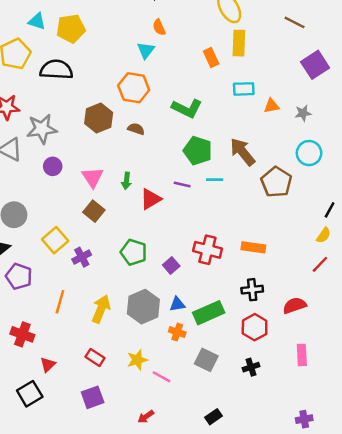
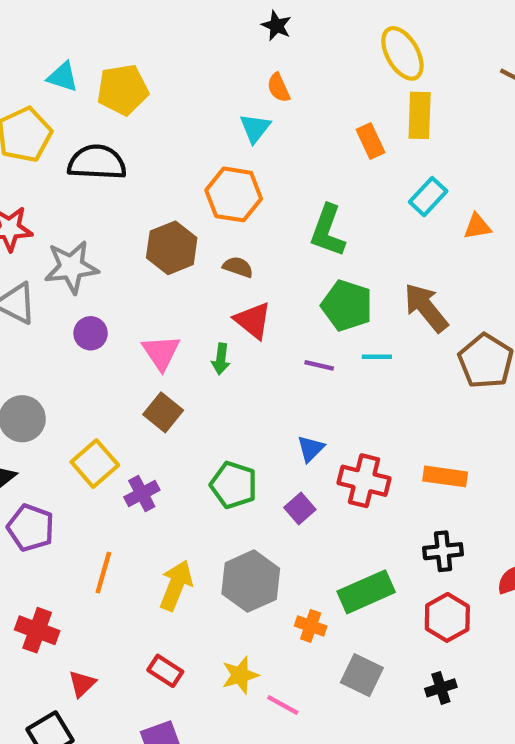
cyan rectangle: (244, 89) -> (428, 197), turned -45
green L-shape: (187, 108) -> (328, 231), turned 84
red triangle: (151, 199) -> (253, 320), moved, turned -50
blue triangle: (177, 304) -> (311, 449), moved, turned -35

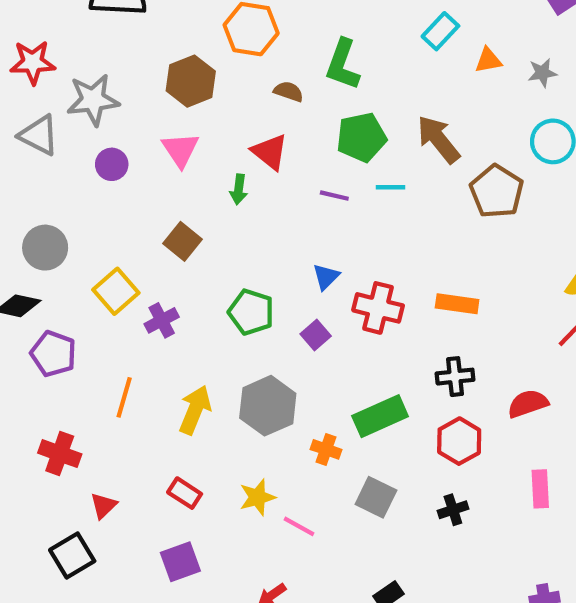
brown semicircle: (238, 267) -> (289, 92), moved
green pentagon: (347, 306) -> (361, 137), turned -30
pink triangle: (161, 353) -> (180, 150), moved

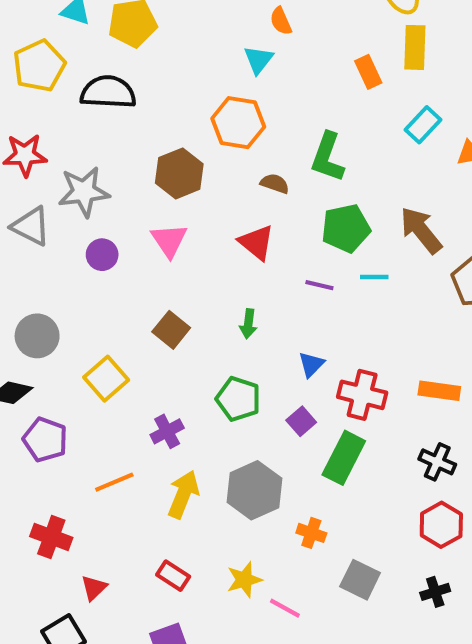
green arrow: (239, 189) -> (248, 324), moved
purple cross: (162, 320) -> (167, 431), moved
black cross: (455, 377) -> (437, 462), turned 30
orange line: (124, 397) -> (114, 482), turned 51
green rectangle: (380, 416) -> (344, 458), moved, turned -39

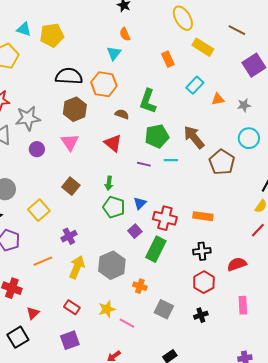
yellow rectangle: (415, 47) -> (203, 47), moved, turned -60
black semicircle: (108, 92) -> (69, 76), moved
green pentagon: (238, 399) -> (114, 207), moved
black cross: (437, 462) -> (202, 251), turned -30

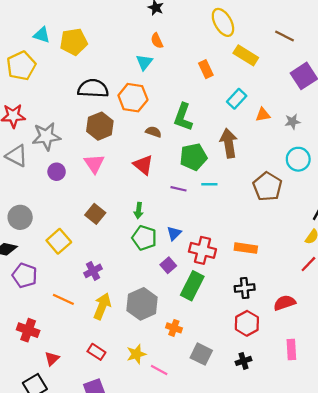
brown arrow: (194, 137) -> (229, 143), moved, turned 30
orange line: (43, 261) -> (63, 299), turned 48

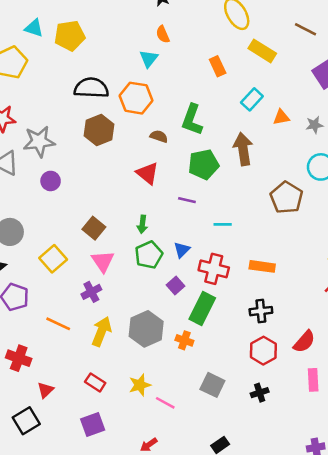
pink triangle: (94, 164) -> (103, 261), moved
cyan line: (209, 184) -> (223, 224), moved
green pentagon: (144, 238) -> (149, 255), turned 30
red semicircle: (285, 303) -> (304, 342), moved, turned 150
orange cross: (174, 328) -> (184, 340), moved

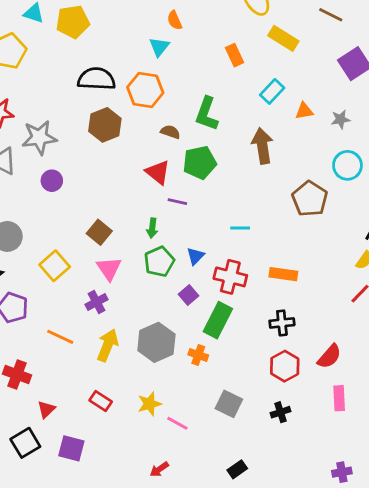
green pentagon: (204, 164) -> (200, 163), moved
purple line: (187, 200) -> (177, 202), moved
purple square: (93, 424) -> (71, 448), moved, turned 35

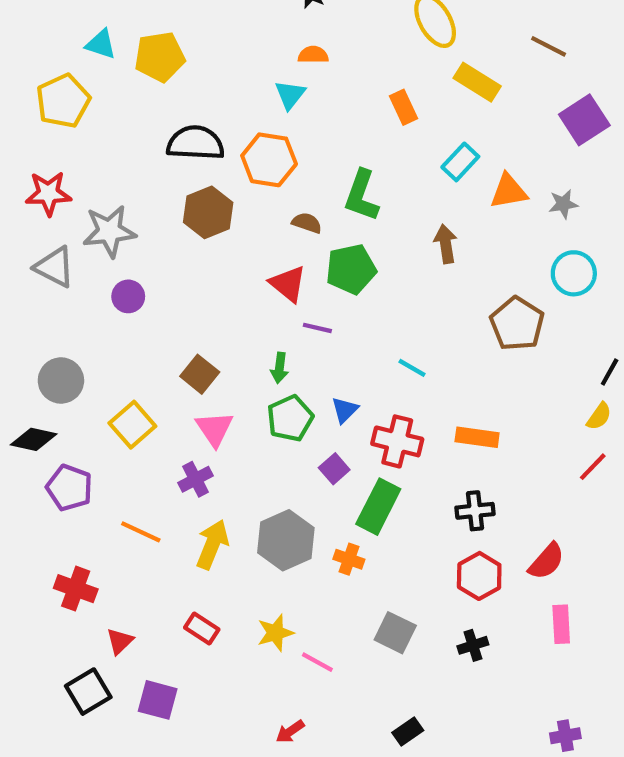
orange semicircle: (175, 20) -> (313, 55), turned 114
orange triangle: (304, 111) -> (509, 191), size x1.4
brown arrow: (262, 146) -> (446, 244), size x0.7
cyan line: (240, 228) -> (412, 368), turned 30

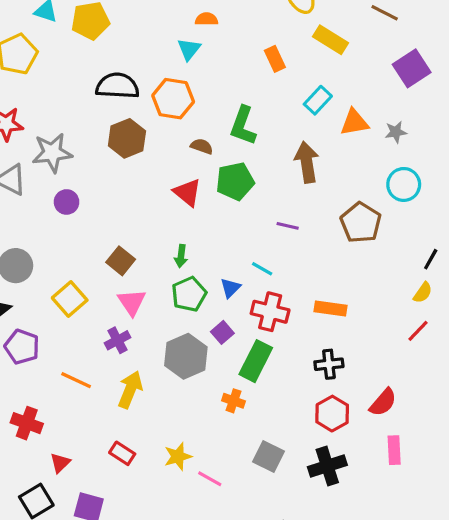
brown arrow: (446, 244) -> (307, 162), size x1.4
purple line: (317, 328) -> (288, 226), moved
cyan line: (412, 368) -> (262, 269), moved
gray hexagon: (286, 540) -> (186, 356), moved
black cross: (473, 645) -> (327, 466), size x1.6

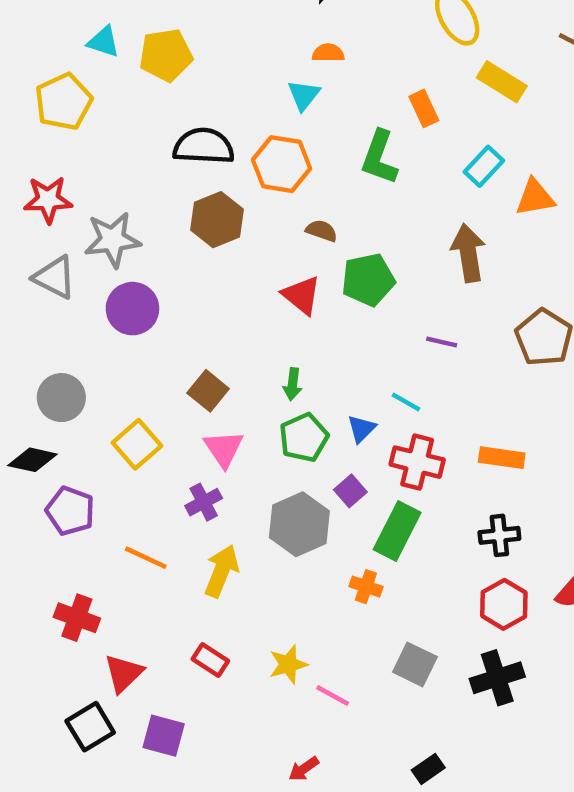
green L-shape: (243, 126) -> (379, 157), moved
purple circle: (67, 202) -> (132, 309), size x1.5
red triangle: (60, 463) -> (124, 673), size x1.4

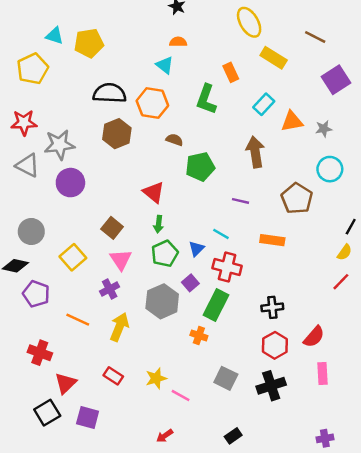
cyan triangle: (304, 95) -> (165, 65), turned -30
red triangle: (301, 295) -> (154, 192), moved
orange rectangle: (502, 458) -> (272, 240), moved

